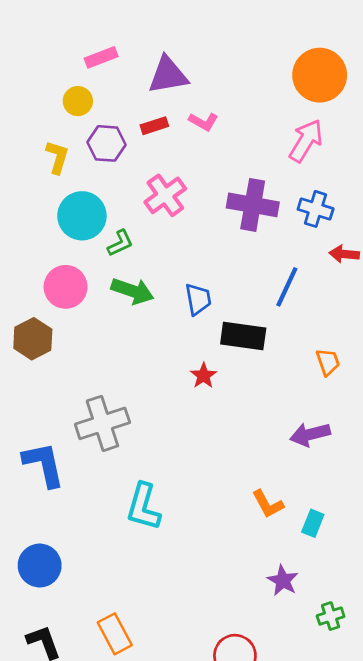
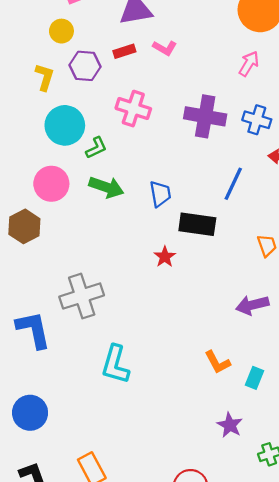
pink arrow: (306, 141) -> (249, 64), size x0.7
pink cross: (165, 195) -> (133, 109), turned -36

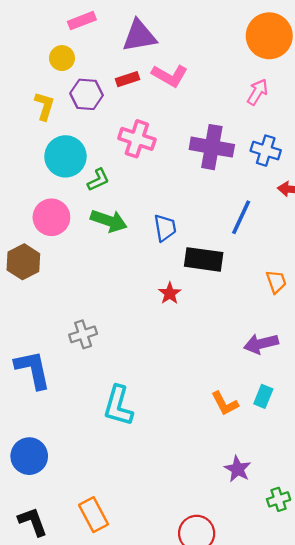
pink L-shape: (165, 48) -> (170, 76), size x1.4
gray cross: (82, 296) -> (83, 334), size x0.6
cyan rectangle: (255, 378) -> (263, 396), moved

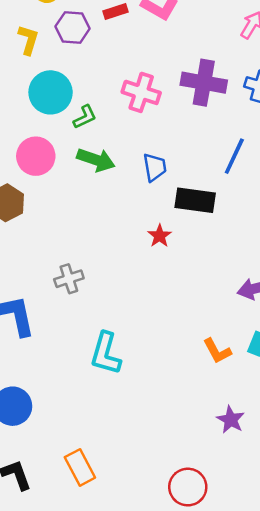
pink cross: (137, 139) -> (141, 92), moved

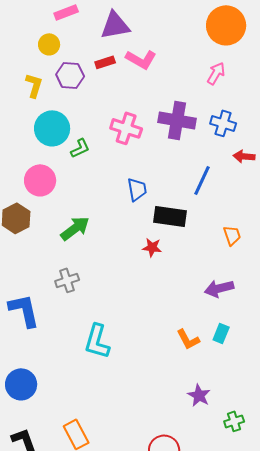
green arrow: (96, 160) -> (75, 228), moved, turned -56
red star: (160, 236) -> (152, 247), moved, turned -30

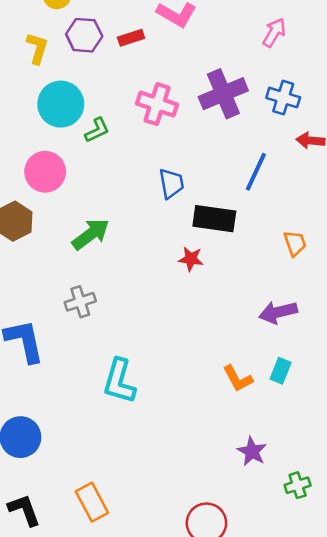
red rectangle: (105, 62) -> (131, 38), moved
purple cross: (177, 120) -> (223, 94), turned -33

